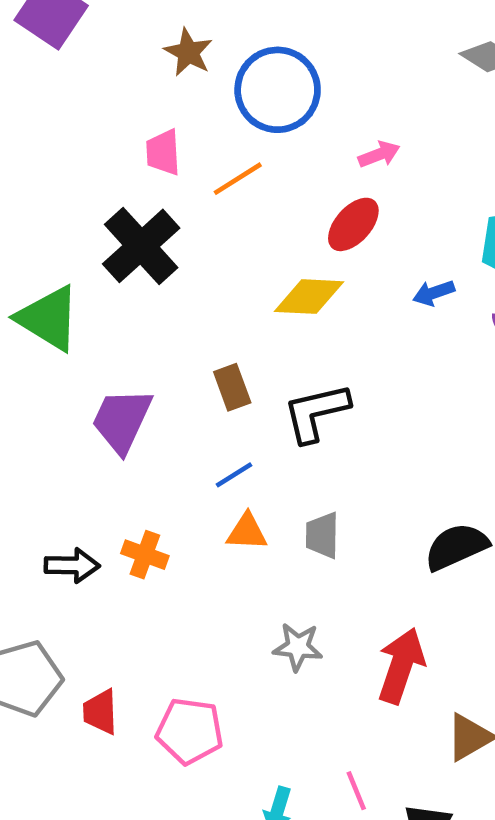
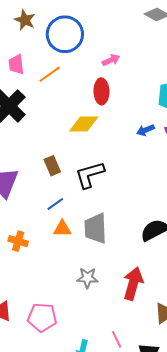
red ellipse: (353, 224) -> (101, 91), turned -40
blue arrow: (434, 293) -> (145, 130), moved
gray trapezoid: (322, 535) -> (95, 228), size x1.5

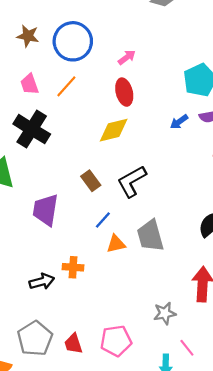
gray star: (87, 278) -> (165, 313), moved
pink line: (117, 339) -> (187, 348), moved

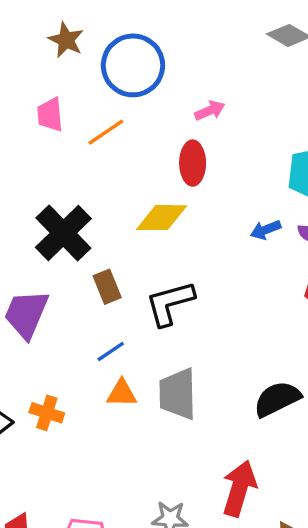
black cross: (32, 129) -> (63, 233), moved

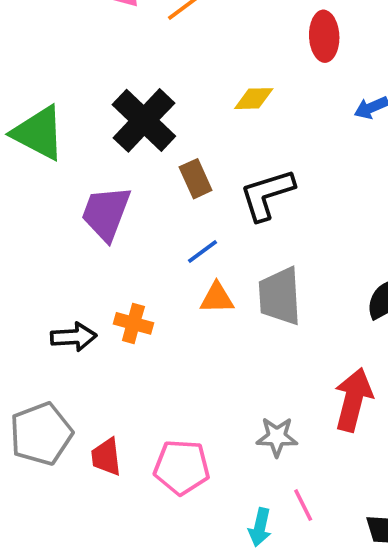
red ellipse: (193, 163) -> (324, 36), moved
yellow diamond: (162, 218) -> (254, 99), size x0.7

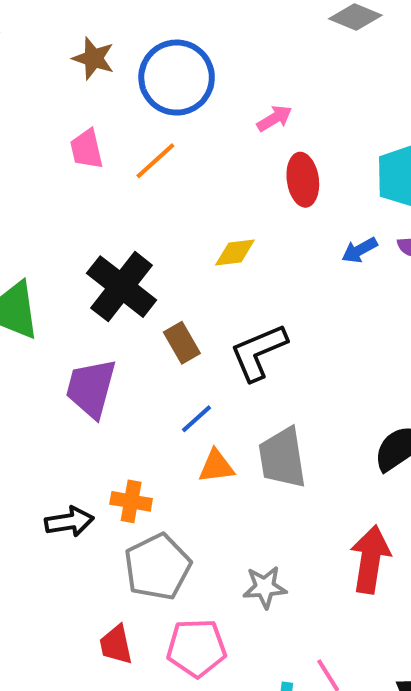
gray pentagon: (41, 434) -> (157, 567), moved
gray star: (277, 437) -> (265, 587), moved

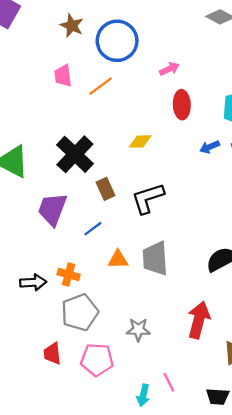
blue line: (197, 419) -> (93, 229), moved

